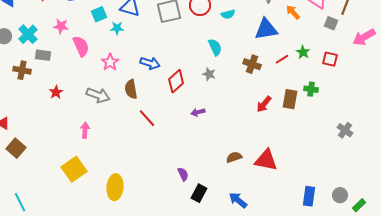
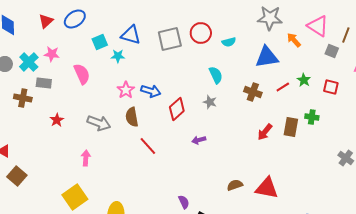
pink star: (61, 26) -> (52, 54), moved
pink star: (110, 62) -> (126, 90), moved

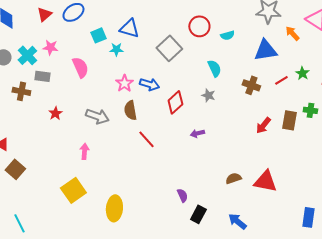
gray square: (170, 39) -> (169, 48), moved, turned -30

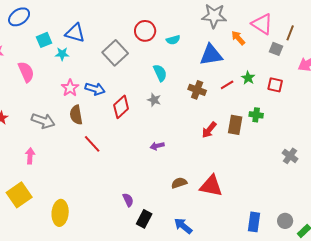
purple arrow: (197, 133) -> (157, 146), moved

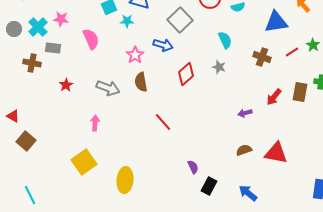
blue arrow: (95, 89) -> (163, 45), moved
red line: (92, 144) -> (163, 122), moved
purple arrow: (157, 146) -> (245, 113), moved

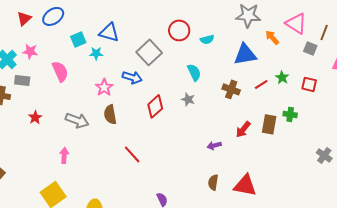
brown semicircle: (244, 150) -> (213, 182), turned -63

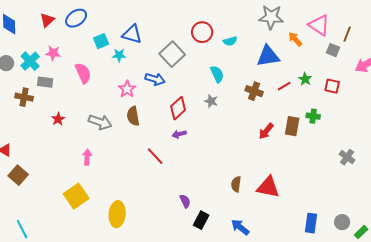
purple arrow: (214, 145) -> (179, 134), moved

